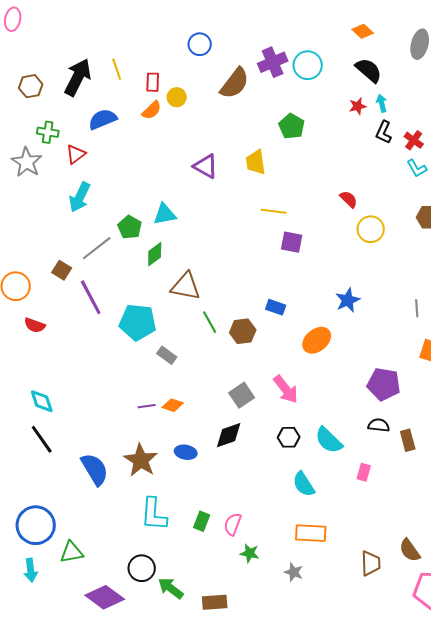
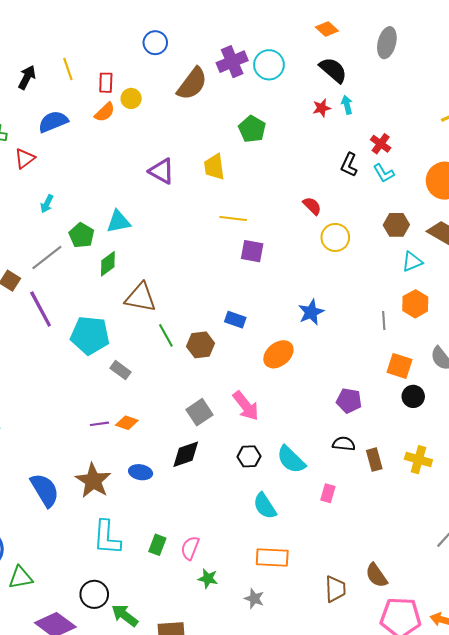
black arrow: (78, 77) -> (27, 77), size x0.6
black L-shape: (384, 132) -> (349, 165), moved
cyan arrow: (80, 197) -> (47, 204), moved, size x0.6
purple pentagon: (384, 384) -> (349, 401), size x0.7

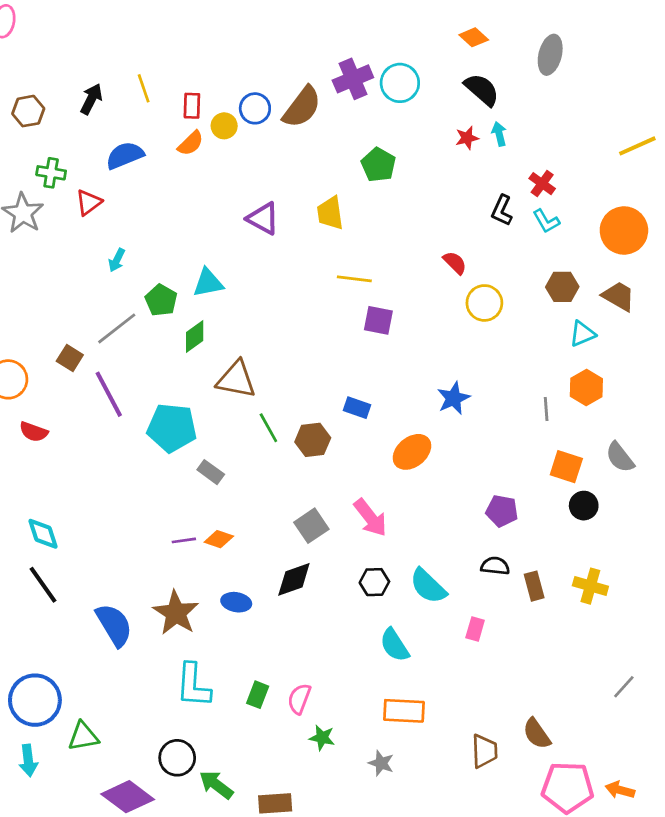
blue circle: (155, 43) -> (255, 108), moved

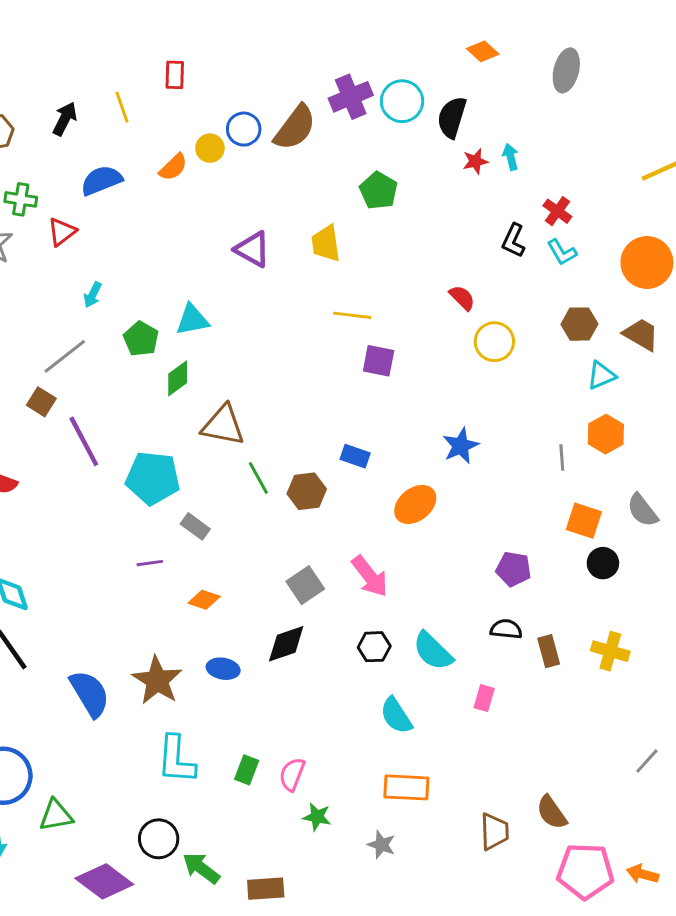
black semicircle: (482, 90) -> (452, 117), moved, turned -114
red rectangle: (192, 106) -> (175, 75), moved
gray line: (117, 328) -> (65, 356), moved
purple line: (184, 540) -> (150, 563), moved

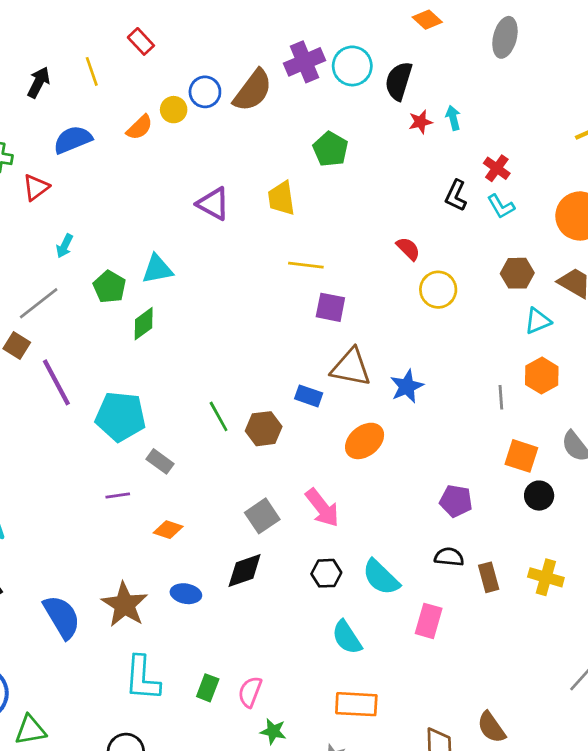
red rectangle: (175, 75) -> (141, 41), turned -45
brown triangle: (223, 425) -> (351, 367), moved
pink rectangle: (484, 698) -> (429, 621), size x1.4

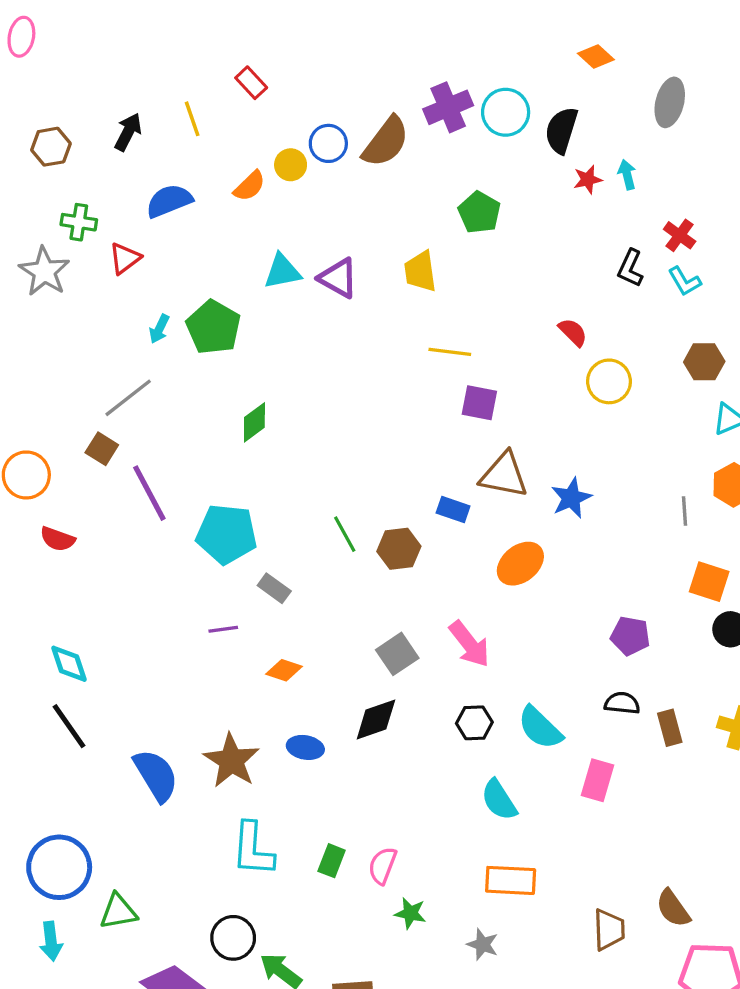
gray ellipse: (505, 37) -> (670, 102), moved
cyan triangle: (157, 269) -> (282, 271), moved
green pentagon: (110, 287) -> (213, 327), moved, size x1.4

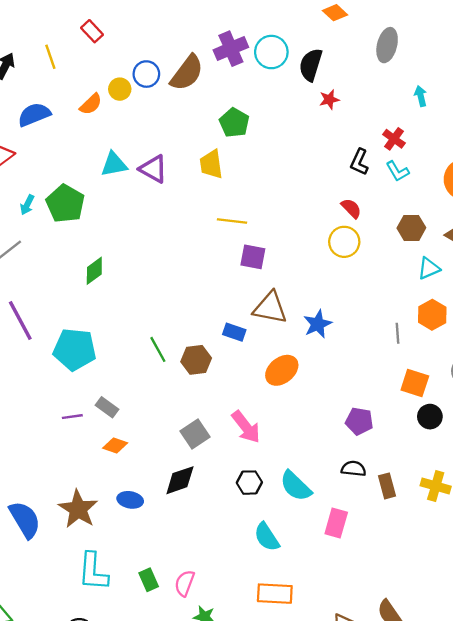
cyan arrow: (627, 175) -> (421, 96), moved
green pentagon: (479, 212) -> (234, 123), moved
red semicircle: (573, 332) -> (351, 208), moved
gray rectangle: (274, 588) -> (107, 407), moved
green rectangle: (332, 861) -> (149, 580), turned -45

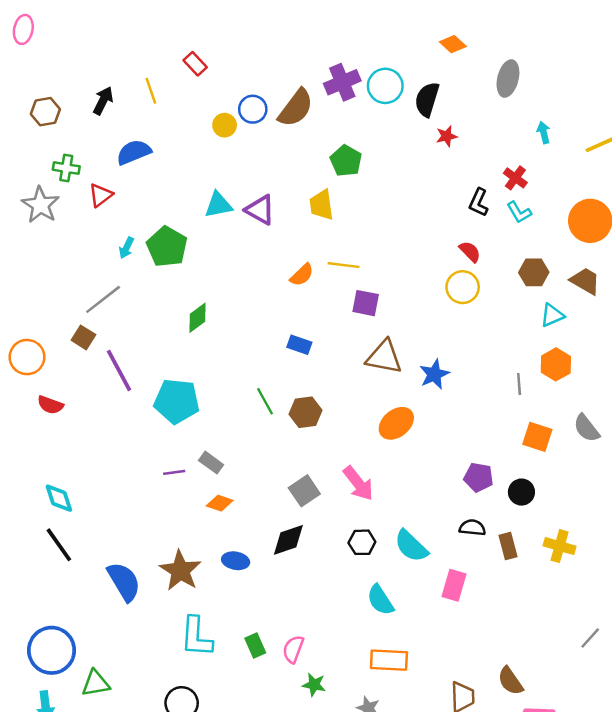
orange semicircle: (91, 104) -> (302, 275), moved
blue rectangle: (234, 332) -> (299, 345), moved
black circle: (430, 417) -> (521, 492), moved

